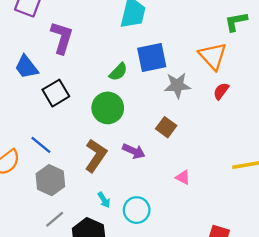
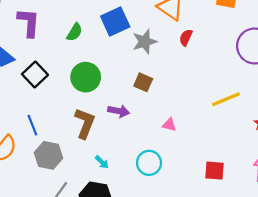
green semicircle: (118, 72) -> (75, 32), moved
blue line: (41, 145) -> (32, 125), turned 42
cyan circle: (137, 210) -> (149, 163), moved

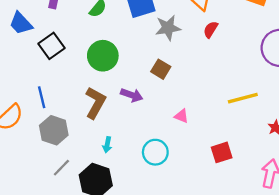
cyan arrow: (102, 162) -> (107, 145), turned 48
red square: (214, 171) -> (222, 152), moved, turned -30

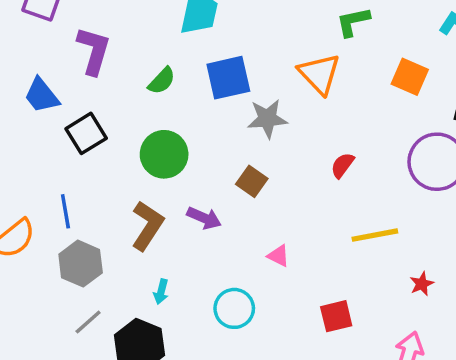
red semicircle: (211, 29) -> (342, 165), moved

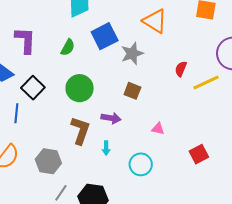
blue line: (65, 211) -> (16, 113), moved, turned 30
yellow line: (375, 235) -> (206, 83), moved
cyan arrow: (161, 292) -> (106, 148), moved

